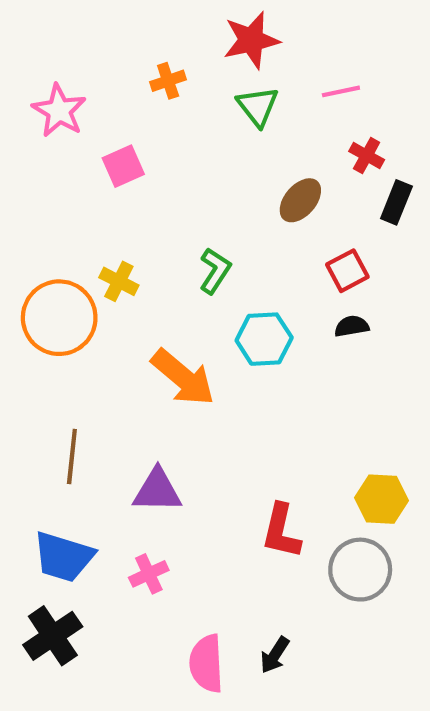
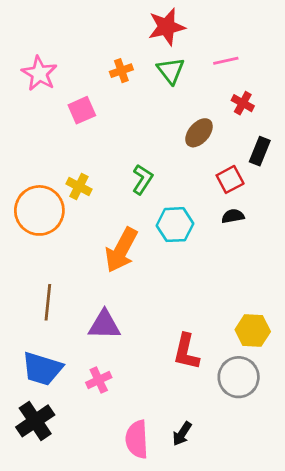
orange cross: (168, 81) -> (121, 71), moved
black rectangle: (396, 202) -> (260, 151), moved
orange arrow: (183, 377) -> (121, 250), turned 78

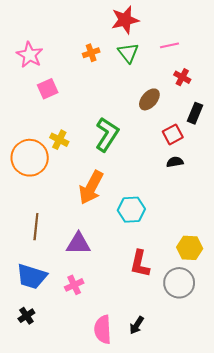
pink square: (82, 110) -> (48, 89), moved
green L-shape: (142, 179) -> (107, 134), size x1.5
cyan hexagon: (175, 225) -> (131, 210), moved
black cross: (35, 421) -> (26, 316), size x0.6

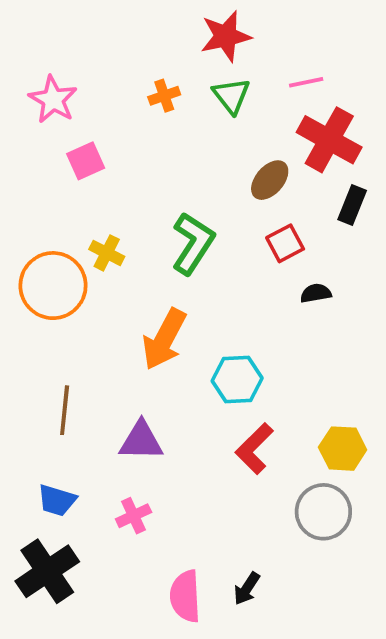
red cross: (182, 77) -> (329, 140), size x2.0
red square: (173, 134) -> (285, 243), moved
red L-shape: (140, 264) -> (254, 449), moved, turned 32
blue trapezoid: (32, 276) -> (57, 500), size x0.7
black cross: (26, 316) -> (47, 571), size x2.0

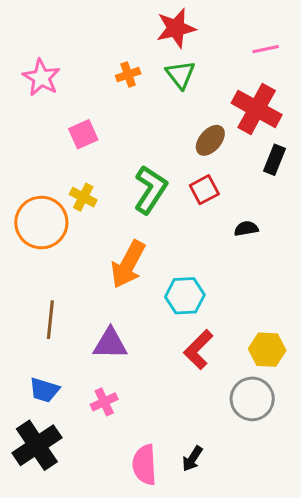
pink line: (306, 82) -> (266, 49), moved
pink square: (86, 161) -> (83, 134), moved
red square: (285, 243) -> (204, 190), moved

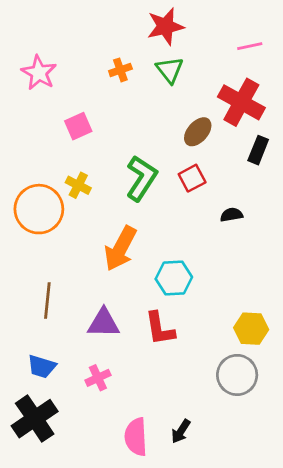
red L-shape: (198, 350) -> (160, 329), moved, turned -54

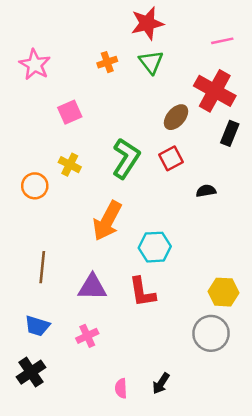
orange circle: (39, 209) -> (35, 186), size x0.6
black cross: (35, 419) -> (31, 372), size x0.7
pink semicircle: (136, 437) -> (121, 388), size x0.6

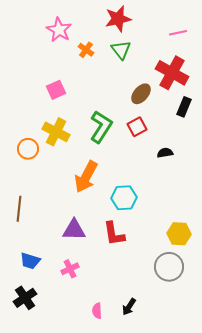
orange cross: (107, 62) -> (86, 50), turned -35
pink star: (35, 65) -> (59, 30), moved
yellow cross: (70, 165) -> (56, 132), size x1.5
brown line: (42, 267) -> (19, 209), moved

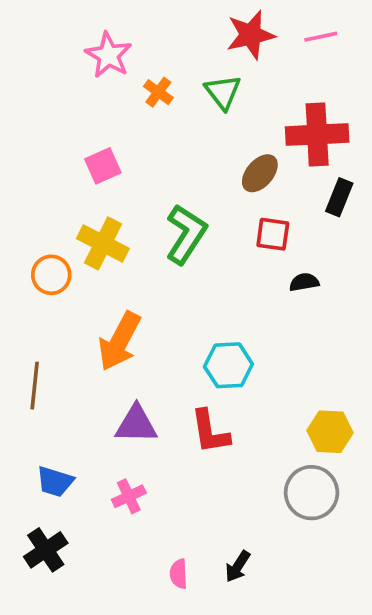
red star: (118, 19) -> (251, 35), moved
pink line: (178, 33) -> (321, 37), moved
red cross: (172, 73) -> (317, 135), turned -32
red square: (137, 127) -> (273, 234), moved, turned 36
orange arrow: (86, 177) -> (120, 341), moved

